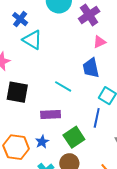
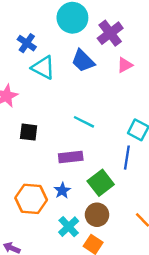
blue trapezoid: (91, 68) -> (83, 61), moved, turned -30
black square: (17, 92) -> (29, 132), size x0.7

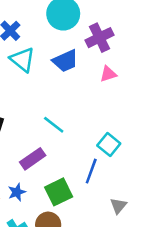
blue trapezoid: (83, 61) -> (65, 61), turned -80
purple rectangle: (71, 157) -> (33, 159), turned -40

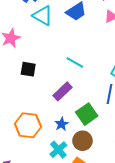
blue star: (17, 192) -> (62, 124), moved

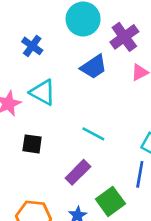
cyan triangle: (43, 16) -> (43, 92), moved

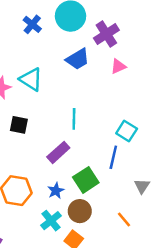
blue cross: (32, 46) -> (32, 24), moved
cyan line: (93, 134) -> (74, 119), turned 60

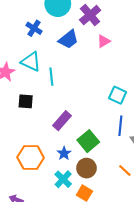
blue cross: (32, 24) -> (34, 28), moved
cyan line: (74, 119) -> (51, 77), moved
blue line: (113, 157) -> (120, 126), moved

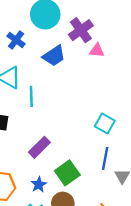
pink triangle: (104, 41) -> (97, 50), moved, turned 32

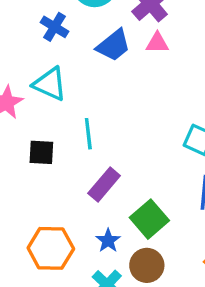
pink triangle: (97, 50) -> (157, 43), moved
cyan line: (31, 96) -> (88, 134), moved

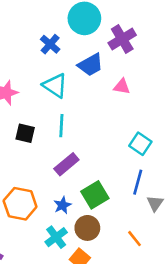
pink triangle: (157, 43) -> (122, 87), moved
cyan triangle: (50, 84) -> (55, 85), moved

